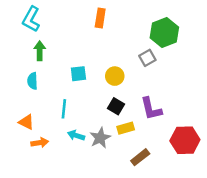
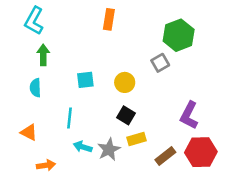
purple L-shape: (151, 109) -> (189, 115), moved, turned 40
orange arrow: (40, 143) -> (46, 165), moved
brown rectangle: (140, 157) -> (165, 156), moved

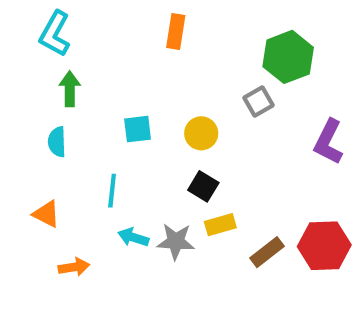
purple L-shape: (189, 115) -> (328, 142), moved
gray star: (109, 149) -> (176, 242), turned 30

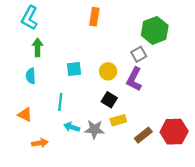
purple L-shape: (328, 142) -> (134, 79), moved

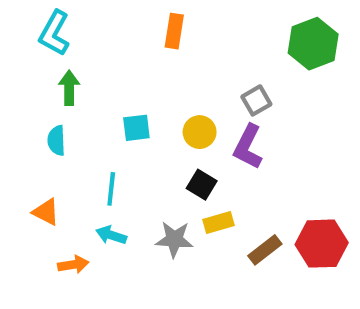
green hexagon: (155, 30) -> (313, 44), moved
cyan arrow: (72, 127) -> (111, 235), moved

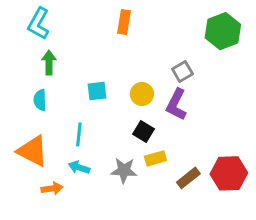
orange triangle: (46, 212) -> (33, 151), size x1.6

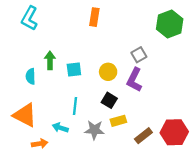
green arrow: (49, 63) -> (50, 60), moved
cyan line: (79, 134) -> (75, 106), moved

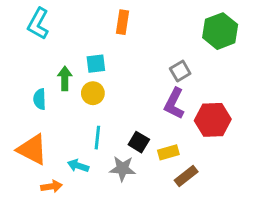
cyan square: (74, 70) -> (96, 64), moved
yellow circle: (108, 72) -> (93, 93), moved
black square: (109, 100) -> (139, 142), moved
yellow rectangle: (118, 121) -> (168, 152), moved
red hexagon: (174, 132) -> (213, 120), moved

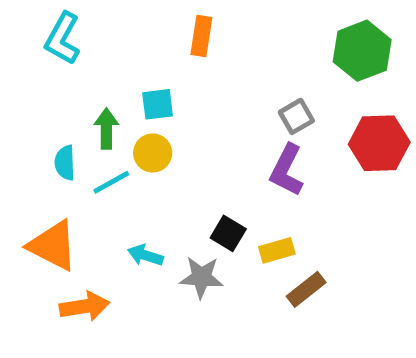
red hexagon: (213, 120) -> (379, 143), moved
cyan line: (97, 138) -> (111, 182), moved, turned 55
cyan arrow: (78, 166) -> (145, 255), moved
orange arrow: (51, 186) -> (84, 306), size x1.4

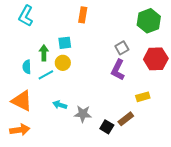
black square: (228, 233) -> (107, 127), moved
yellow rectangle: (277, 250) -> (143, 97), moved
orange arrow: (84, 306) -> (20, 130), moved

